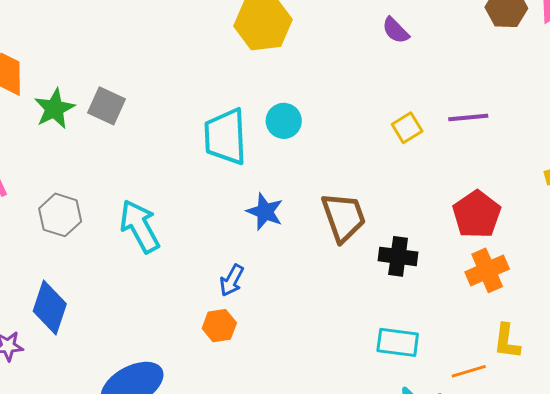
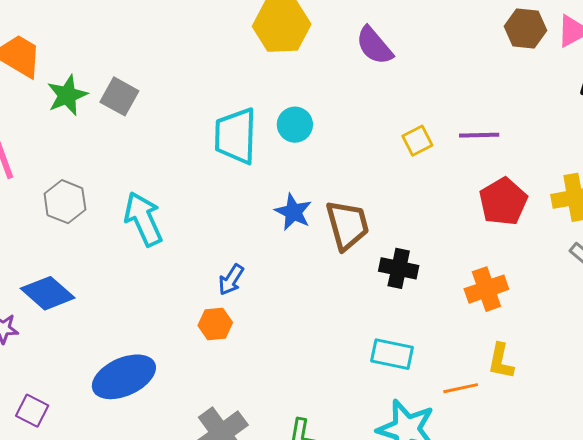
purple semicircle: (396, 30) -> (374, 46), moved, size x1.4
blue star: (265, 212) -> (293, 212), moved
red pentagon: (477, 214) -> (503, 202), moved
blue diamond: (50, 307) -> (48, 293), turned -72

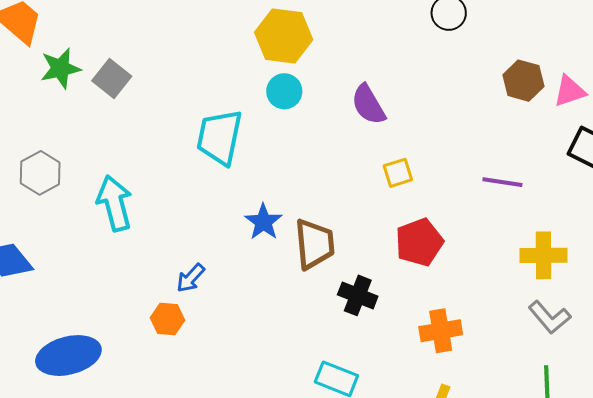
purple semicircle: (374, 46) -> (368, 105), moved
cyan circle: (295, 125) -> (284, 91), moved
purple line: (479, 135) -> (502, 182), moved
red pentagon: (503, 202) -> (419, 242), moved

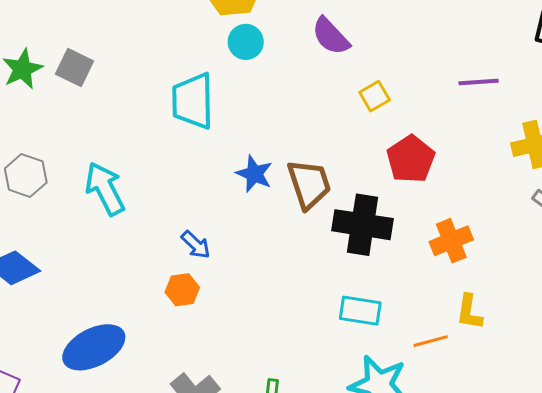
blue arrow: (191, 278) -> (196, 245), turned -76
black cross: (358, 295) -> (363, 225), size x1.5

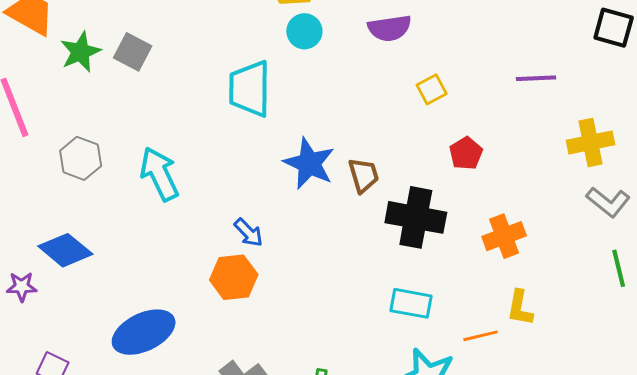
purple semicircle: (331, 36) -> (390, 28), turned -57
red pentagon: (411, 159) -> (466, 153), size x0.7
blue star: (254, 174) -> (309, 163), size x1.4
brown trapezoid: (309, 184) -> (364, 175), size x0.7
orange hexagon: (182, 290) -> (234, 277), size x1.4

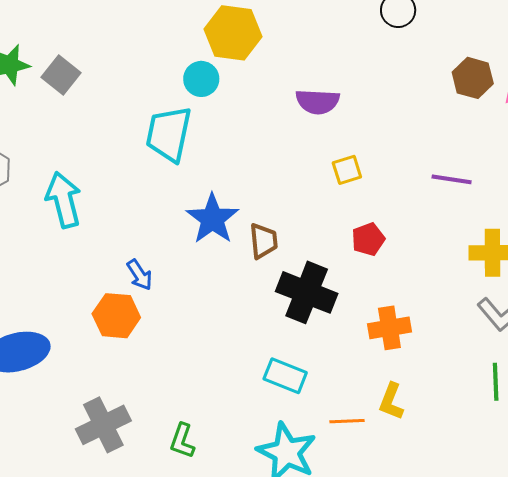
cyan circle: (304, 31) -> (201, 79), moved

